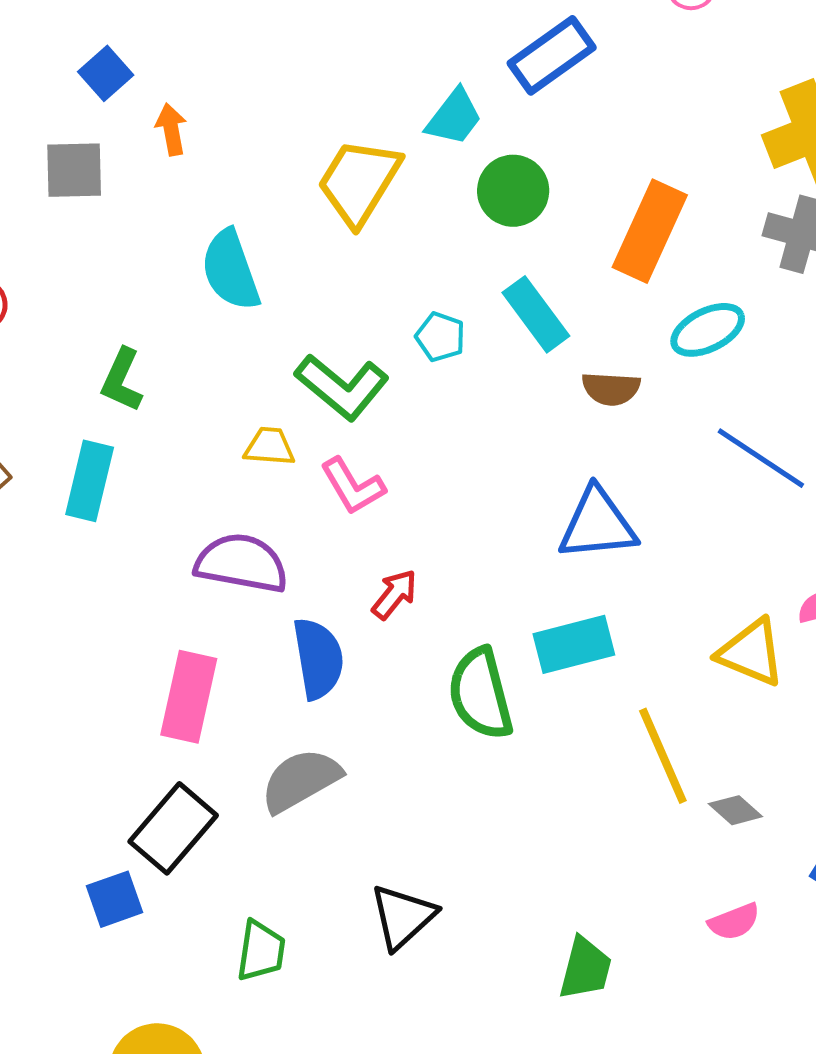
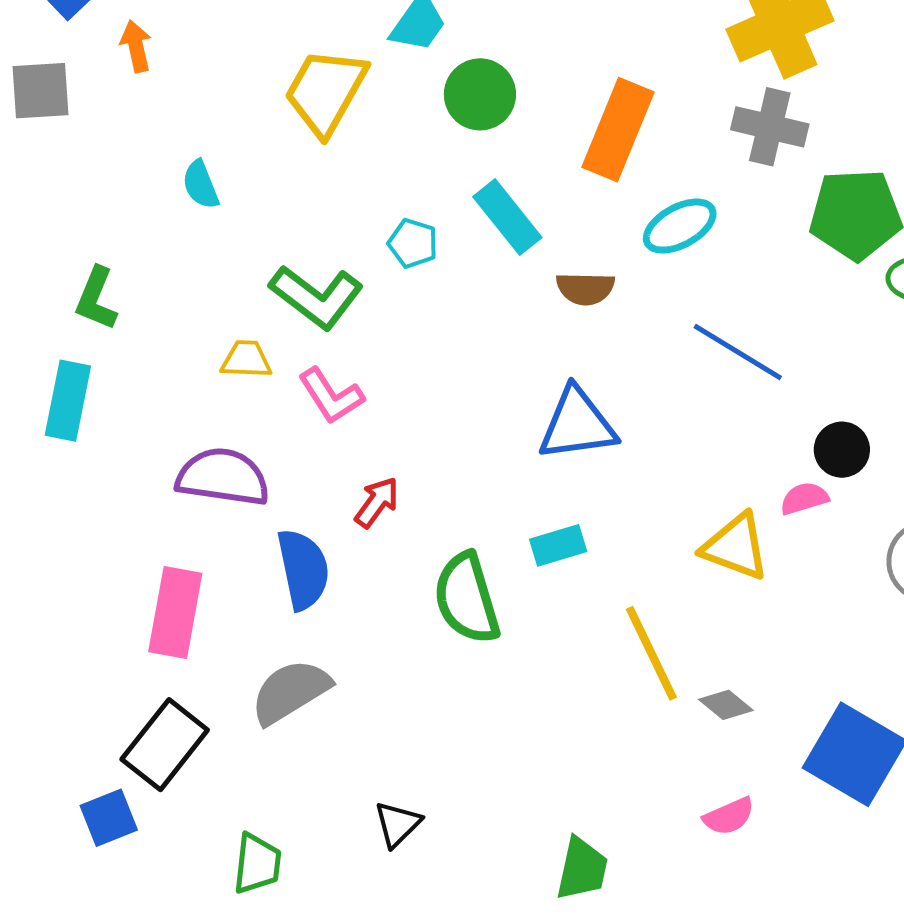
cyan semicircle: (230, 270) -> (201, 185), size x0.6
cyan rectangle: (574, 644) -> (558, 545), size x0.7
black triangle: (403, 917) -> (398, 824), size x0.7

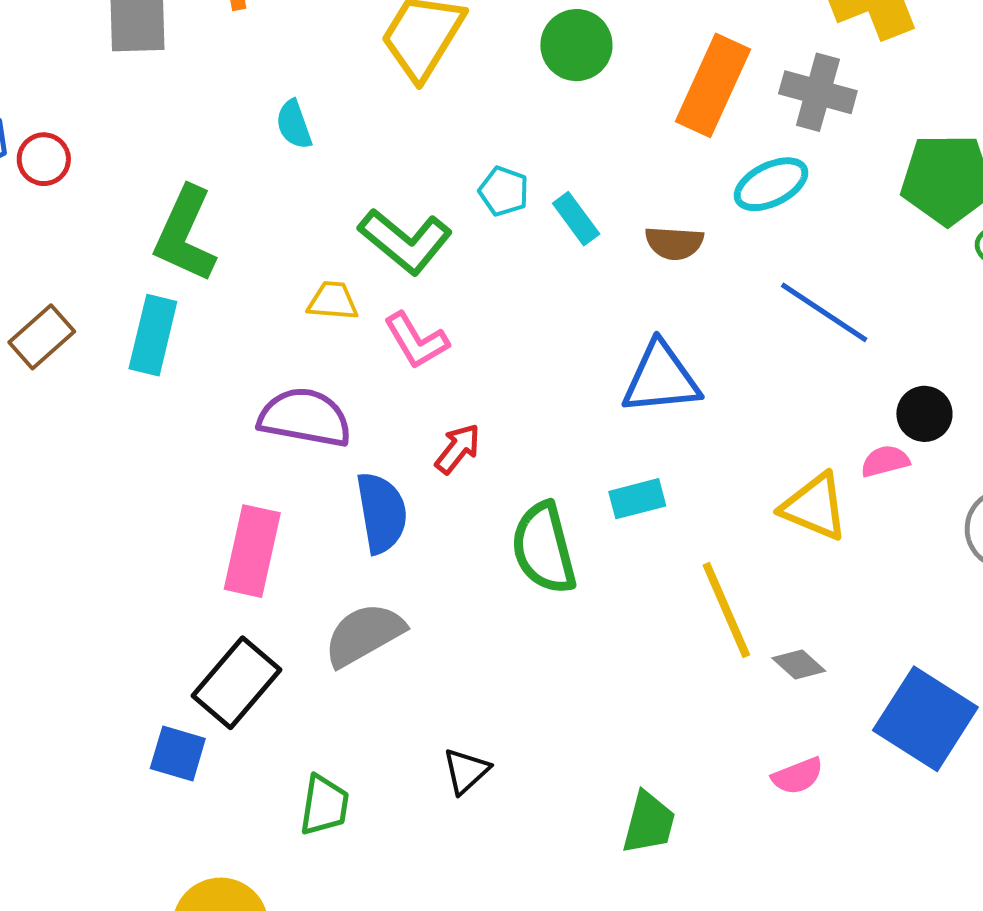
gray cross: (770, 127) -> (818, 92), moved
cyan rectangle: (507, 217) -> (576, 219), moved, size x0.7
green L-shape: (96, 299) -> (185, 234), size x1.5
blue square: (109, 818) -> (178, 753), turned 36

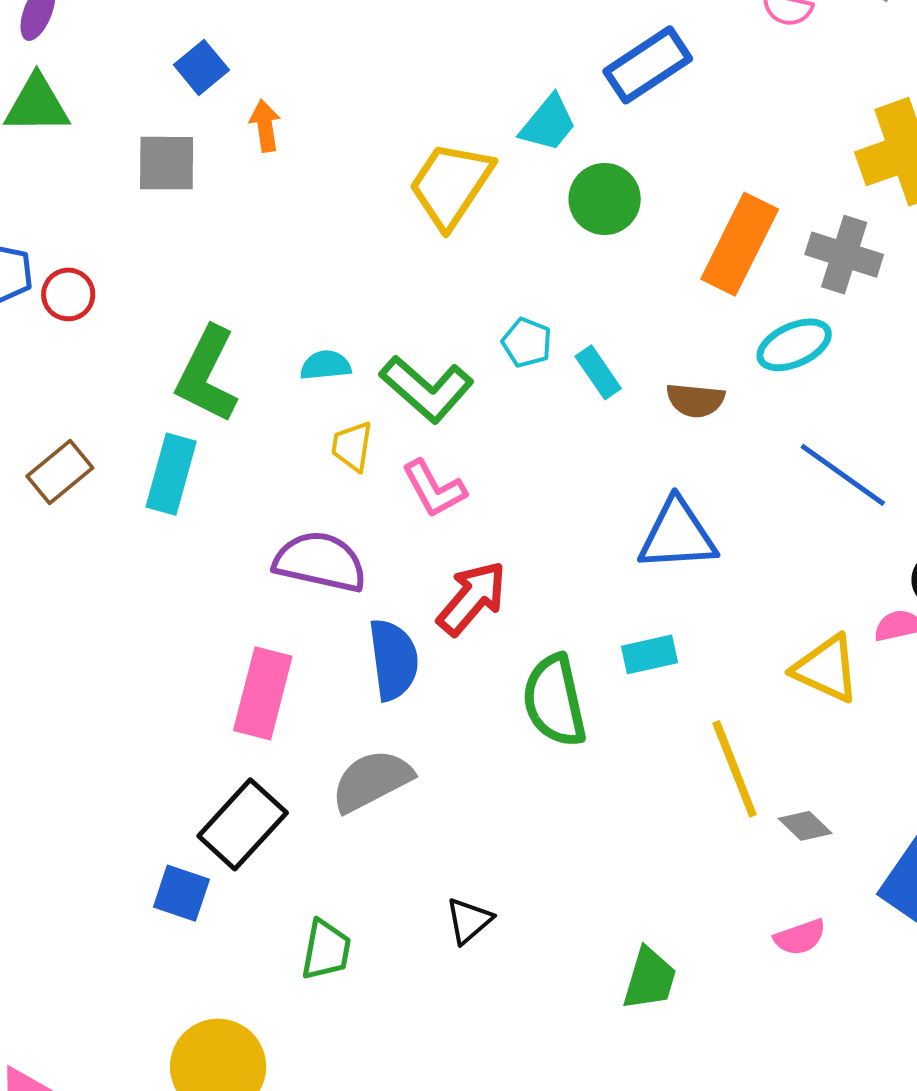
cyan semicircle: (294, 124) -> (326, 365), moved, turned 102
yellow trapezoid: (333, 301) -> (352, 446), turned -88
red arrow: (458, 449) -> (472, 598), size x1.5

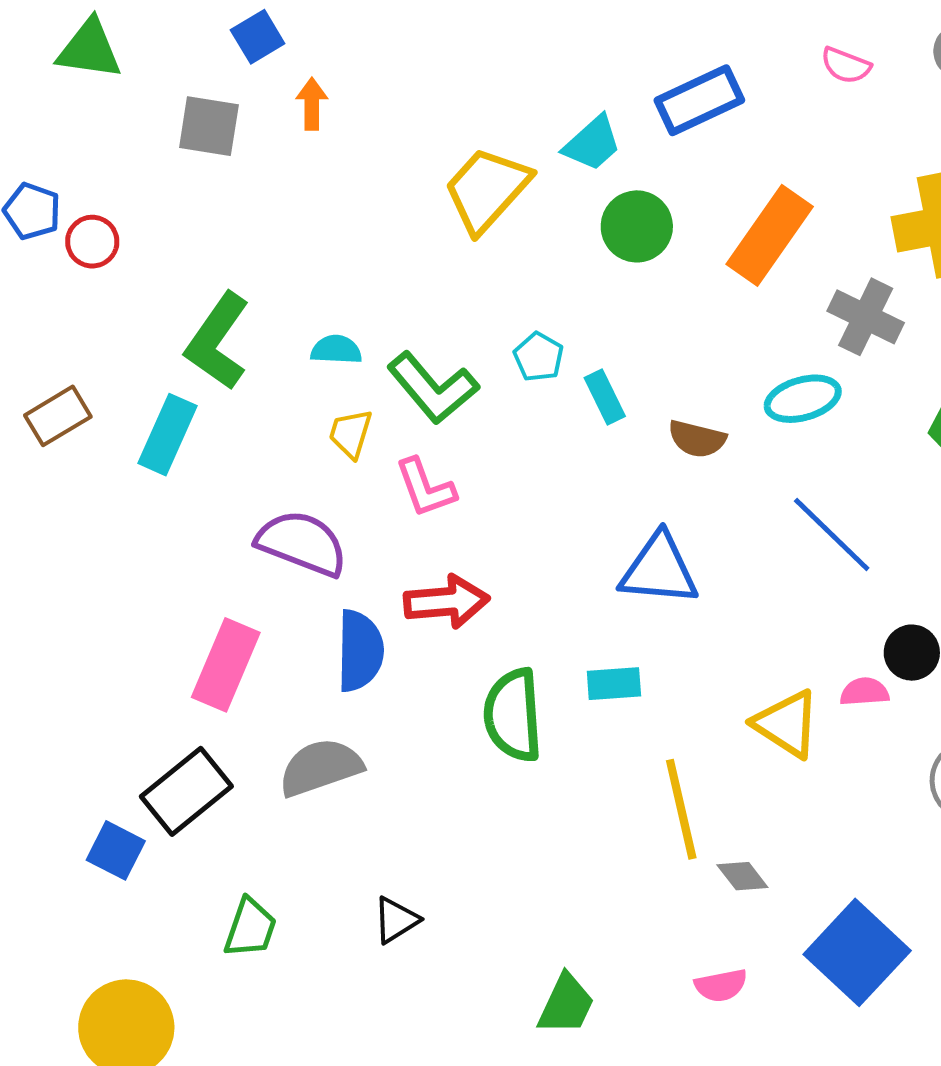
orange rectangle: (740, 244) -> (770, 235), moved
red arrow: (472, 598) -> (447, 602), turned 36

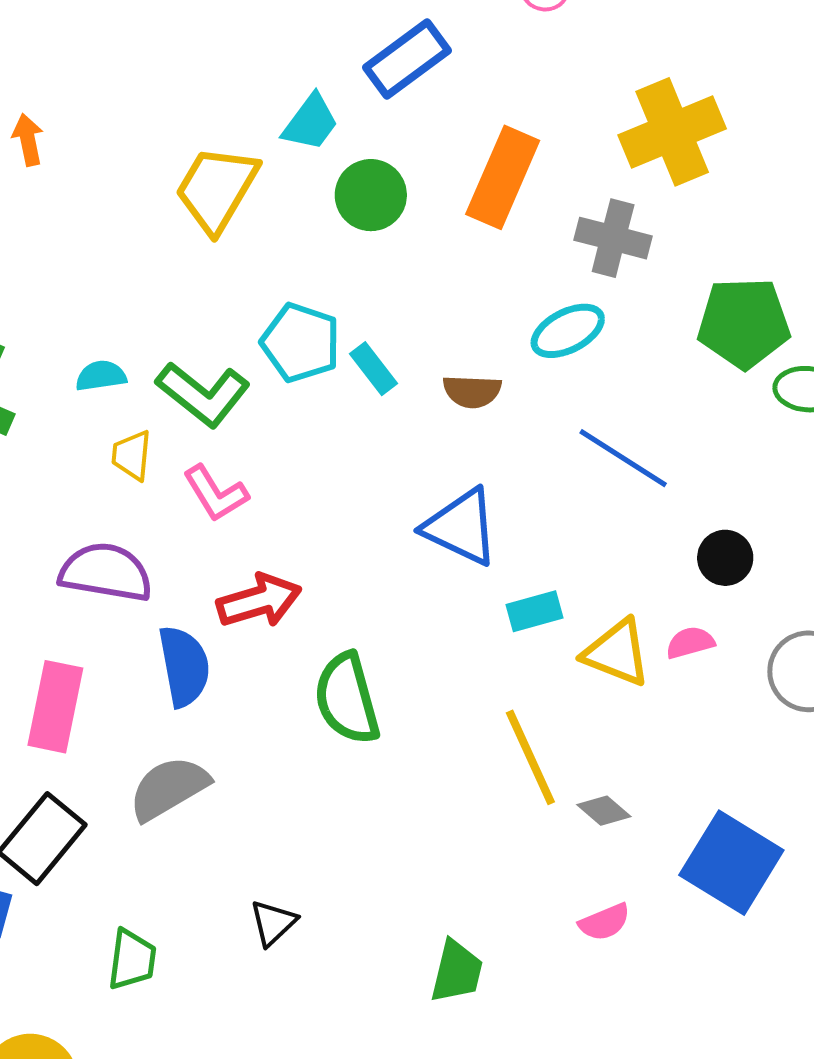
cyan pentagon: (539, 357) -> (301, 343), size x1.6
blue triangle: (659, 570) -> (461, 527), turned 32
cyan rectangle: (614, 684) -> (534, 611), moved
pink semicircle: (864, 692) -> (690, 643), moved

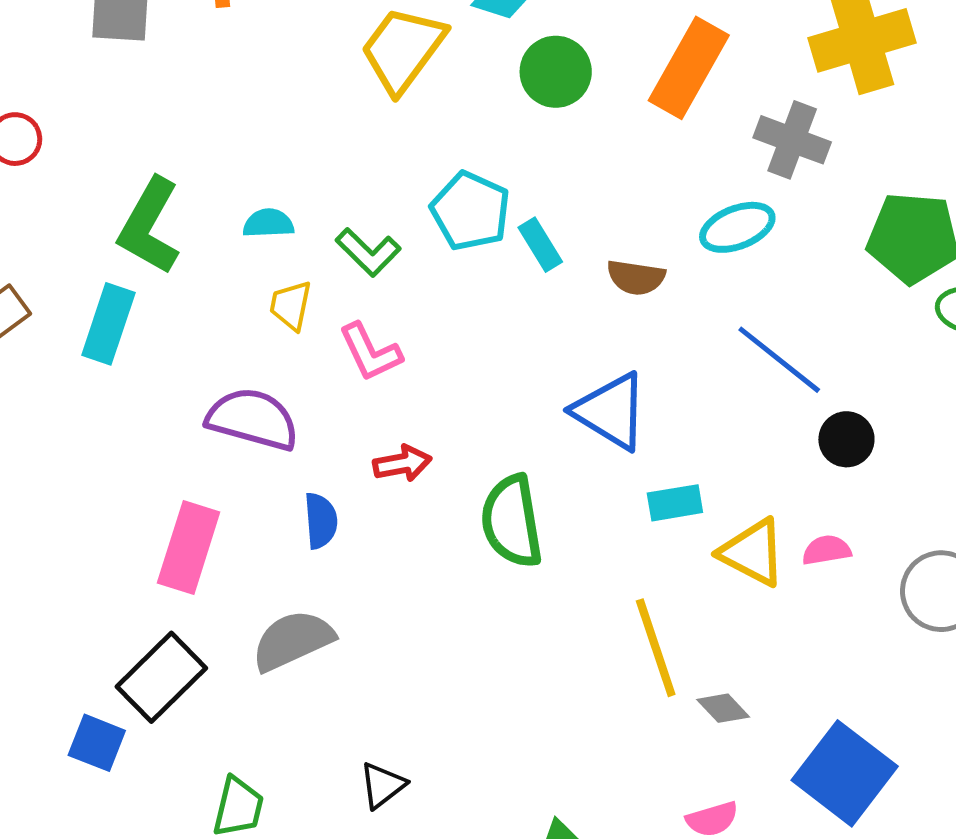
green L-shape: (203, 394) -> (368, 252), size x0.7
black circle: (725, 558) -> (846, 439), moved
red arrow: (259, 601) -> (402, 463), size x0.7
blue semicircle: (184, 666) -> (321, 521), size x0.7
green semicircle: (347, 699) -> (512, 521), moved

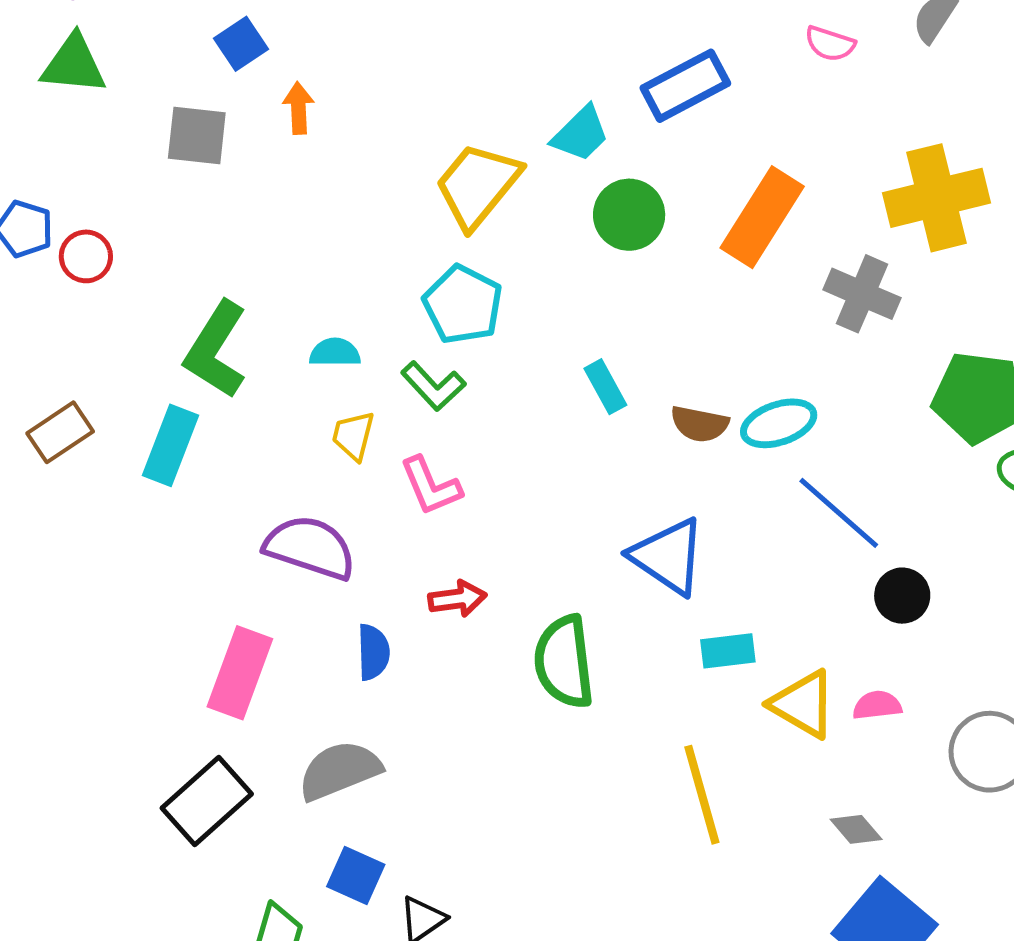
cyan pentagon: (470, 211) -> (463, 305), moved
cyan ellipse: (737, 227) -> (779, 423), moved
gray diamond: (723, 708) -> (856, 829), moved
blue square: (97, 743) -> (356, 875), moved

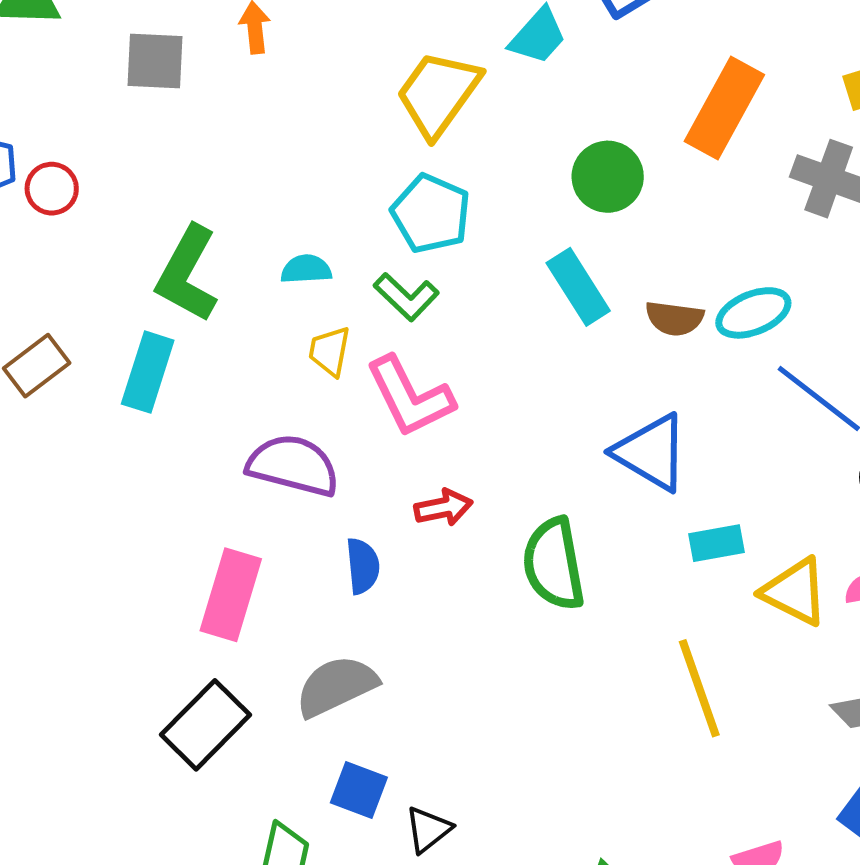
green circle: (629, 215) -> (608, 177), moved
cyan rectangle: (605, 387) -> (578, 287), size x1.4
pink L-shape: (431, 486) -> (410, 397), size x1.4

